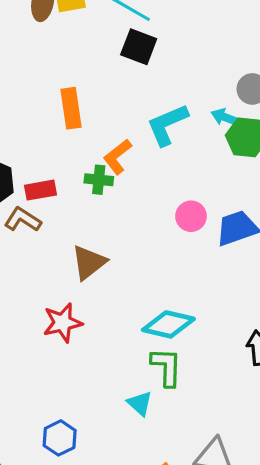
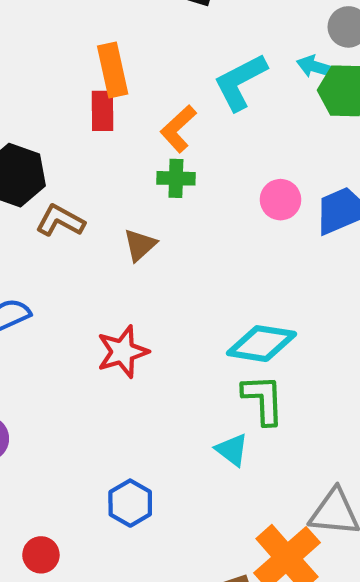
green cross: (99, 180) -> (176, 178), moved
red rectangle: (40, 190) -> (103, 111), moved, turned -76
brown triangle: (89, 262) -> (140, 245), moved, size x0.7

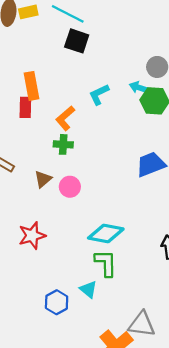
cyan L-shape: (240, 82) -> (99, 94), size x0.7
pink circle: (280, 200) -> (70, 187), moved
blue hexagon: (130, 503) -> (57, 302), moved

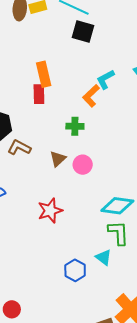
orange L-shape: (65, 118) -> (91, 96), moved

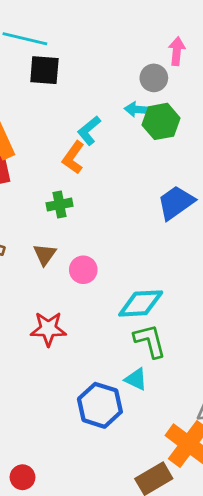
pink circle: (83, 165) -> (83, 270), moved
red star: (50, 211) -> (48, 329), turned 30
blue hexagon: (75, 270) -> (100, 405), size x1.4

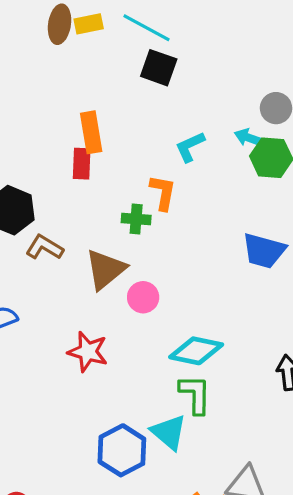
orange L-shape: (73, 158) -> (163, 193), moved, turned 140
blue trapezoid: (176, 203) -> (264, 251), turned -144
brown triangle: (45, 255) -> (105, 269), size x1.6
cyan triangle: (136, 379) -> (169, 432), size x1.4

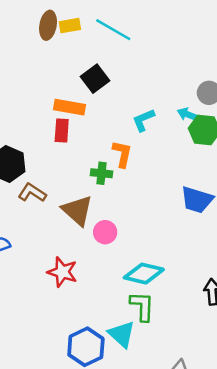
black square: (159, 68) -> (95, 79), moved, turned 32
orange rectangle: (91, 132) -> (70, 107), turned -72
brown triangle: (105, 269) -> (77, 210), turned -40

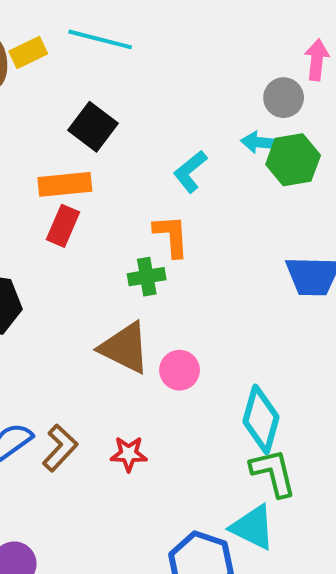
red rectangle: (62, 131) -> (63, 226), turned 35
brown L-shape: (32, 193) -> (60, 448), moved, turned 116
red star: (62, 272) -> (129, 454), size x0.7
cyan diamond: (144, 274) -> (261, 419), turned -72

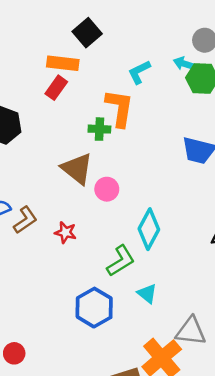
orange L-shape: (171, 236) -> (119, 108), size x1.4
green L-shape: (273, 473) -> (121, 261), moved, turned 60
cyan triangle: (253, 527) -> (147, 294), moved, size x0.7

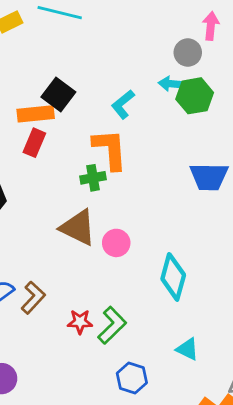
black square: (87, 33) -> (58, 95), moved
red star: (65, 232) -> (80, 322), moved
green L-shape: (121, 261) -> (112, 325), moved
blue hexagon: (94, 308) -> (132, 378), size x0.7

